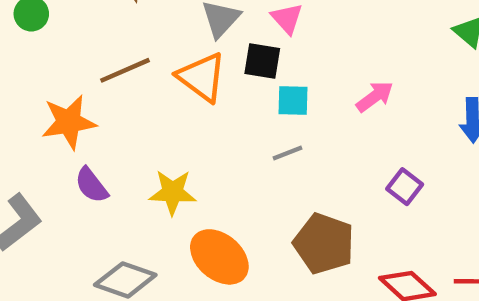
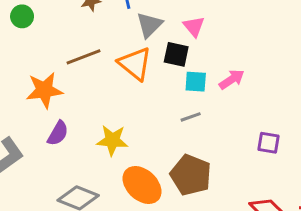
pink arrow: (375, 97) -> (232, 79), moved
purple semicircle: (91, 185) -> (58, 133), turned -115
purple square: (405, 187) -> (268, 143), turned -30
brown pentagon: (324, 243) -> (191, 175), moved

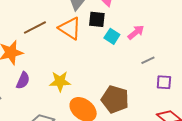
cyan square: (196, 82) -> (112, 36), turned 35
gray line: (191, 117) -> (148, 60), moved
purple square: (268, 143) -> (164, 82), moved

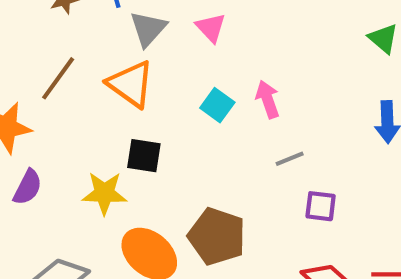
black square: (97, 19) -> (144, 156), moved
brown line: (35, 27) -> (58, 78), turned -30
pink arrow: (136, 32) -> (268, 99), turned -72

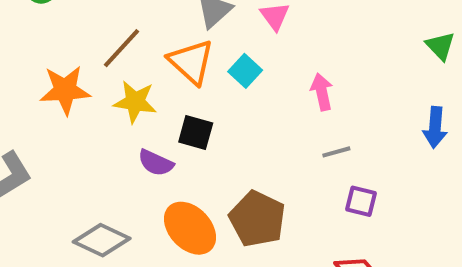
cyan square: (217, 105) -> (245, 71), moved
purple semicircle: (28, 187) -> (156, 163), moved, turned 81
yellow star: (104, 193) -> (135, 102), moved

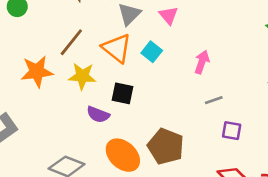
pink arrow: (322, 92) -> (202, 62), turned 35

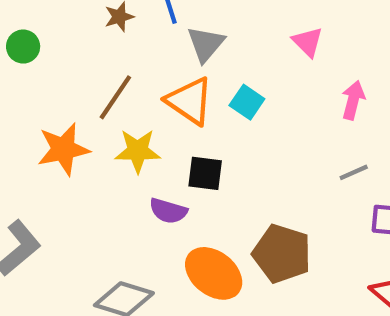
pink triangle: (169, 15) -> (308, 42), moved
pink arrow: (202, 62) -> (353, 100), moved

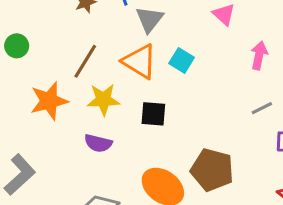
green circle: (23, 47) -> (17, 46), moved
purple semicircle: (168, 211) -> (98, 143), moved

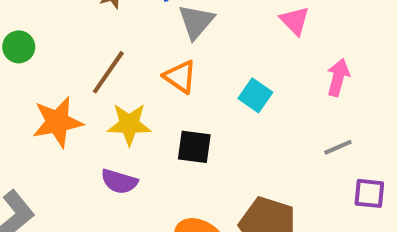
cyan square: (182, 60) -> (255, 95), moved
orange triangle: (140, 61) -> (180, 77), size x0.7

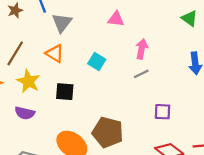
pink triangle: (295, 21) -> (116, 19), turned -36
yellow star: (129, 124) -> (28, 81), turned 30
gray line: (338, 147) -> (141, 74), moved

